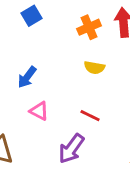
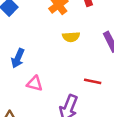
red line: (90, 116) -> (93, 81), moved

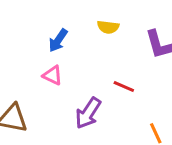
blue arrow: (18, 58) -> (58, 40), moved

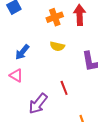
red line: (124, 86) -> (64, 88), turned 40

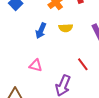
blue arrow: (22, 52) -> (41, 31), moved

